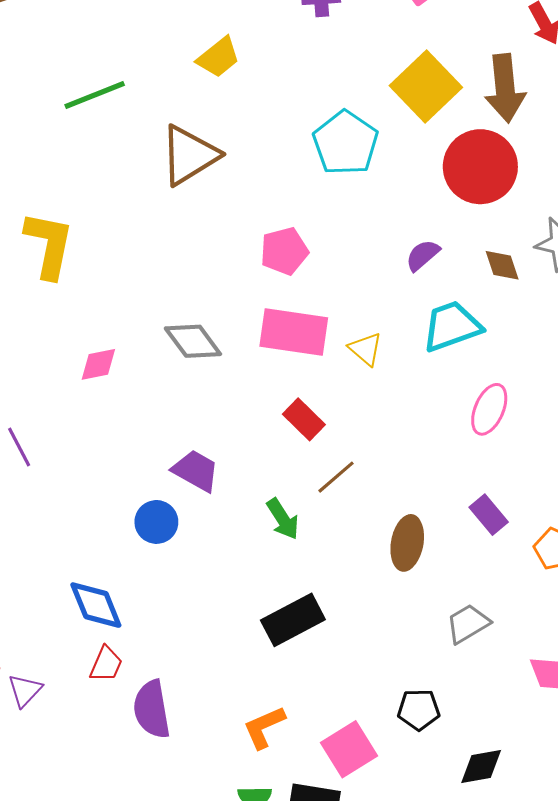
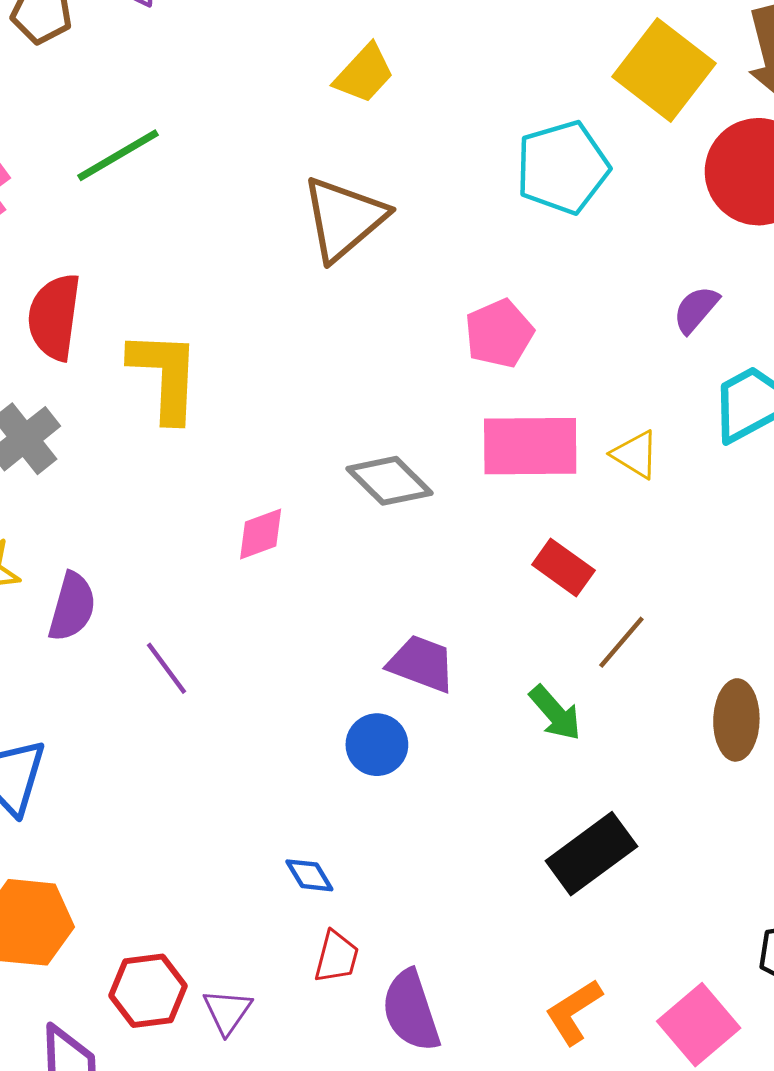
green line: (95, 95) -> (118, 155), moved
cyan pentagon: (346, 143) -> (562, 167), turned 30
blue diamond: (96, 605) -> (309, 875), size x0.6

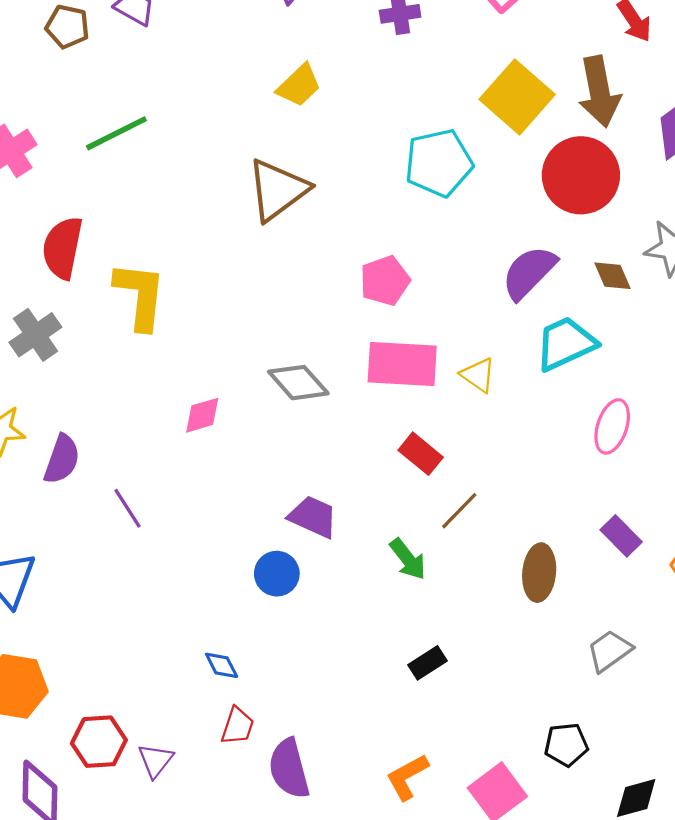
purple semicircle: (696, 309) -> (529, 272), size x1.6
black rectangle: (591, 854) -> (428, 663), size x0.6

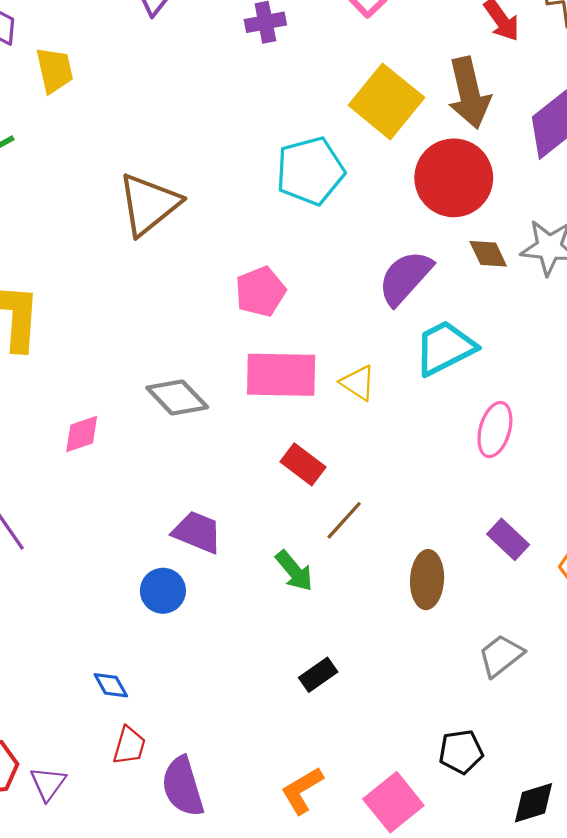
yellow trapezoid: (299, 86) -> (55, 70), moved, turned -57
brown diamond: (612, 276) -> (488, 254), moved

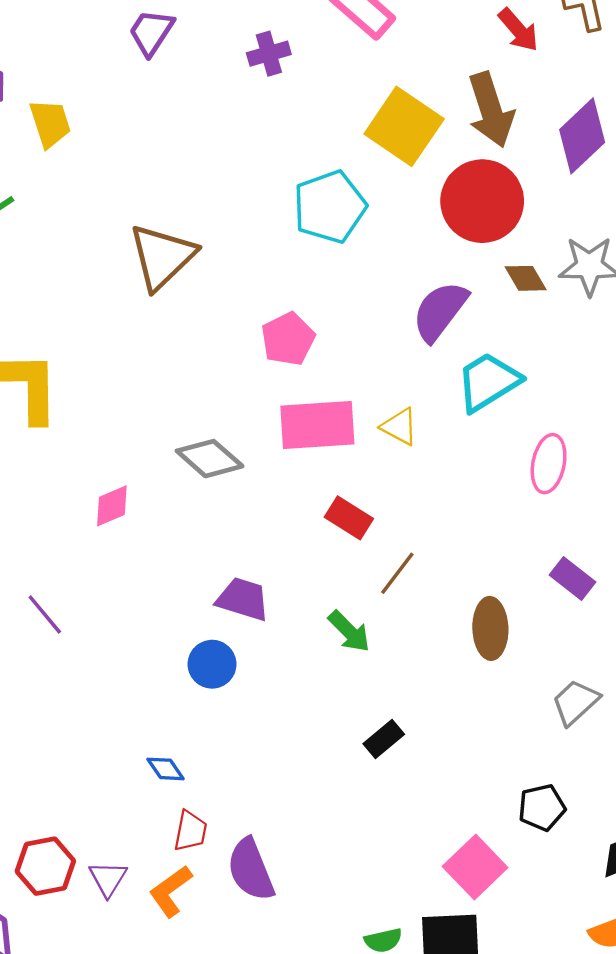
orange L-shape: (302, 790) -> (171, 891), moved

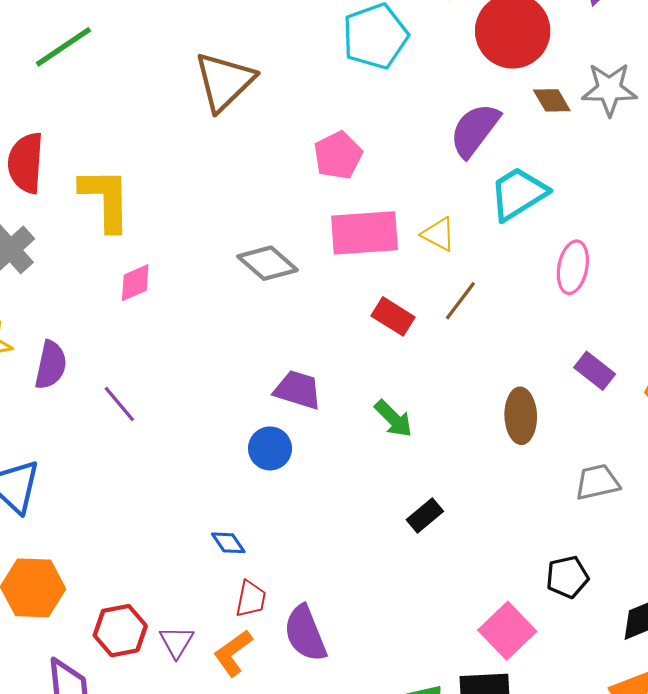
pink diamond: (112, 506) -> (135, 283), moved
brown line: (397, 573) -> (460, 301), moved
gray trapezoid: (575, 702) -> (597, 482), turned 30

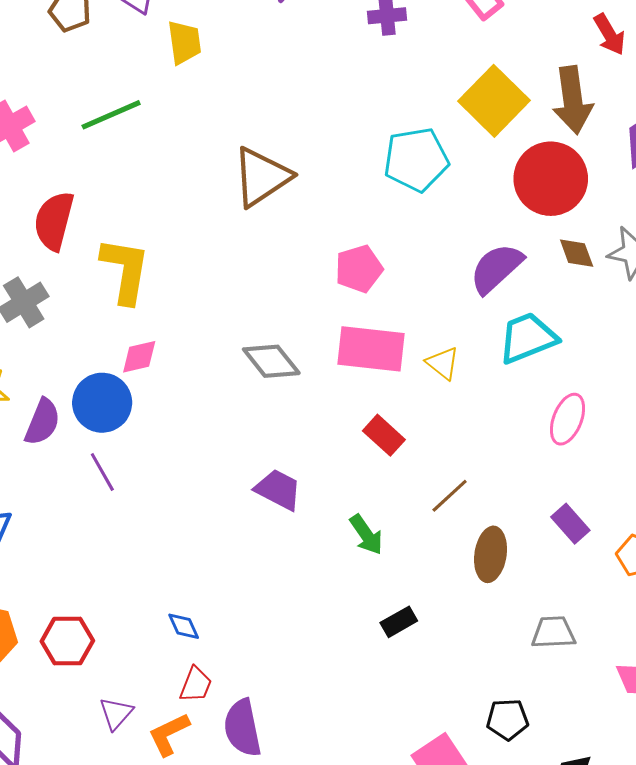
brown line: (460, 301) -> (450, 496), moved
blue circle: (270, 448) -> (102, 403), moved, size x1.4
black rectangle: (425, 516) -> (399, 622), moved
red hexagon: (120, 631) -> (67, 641), moved

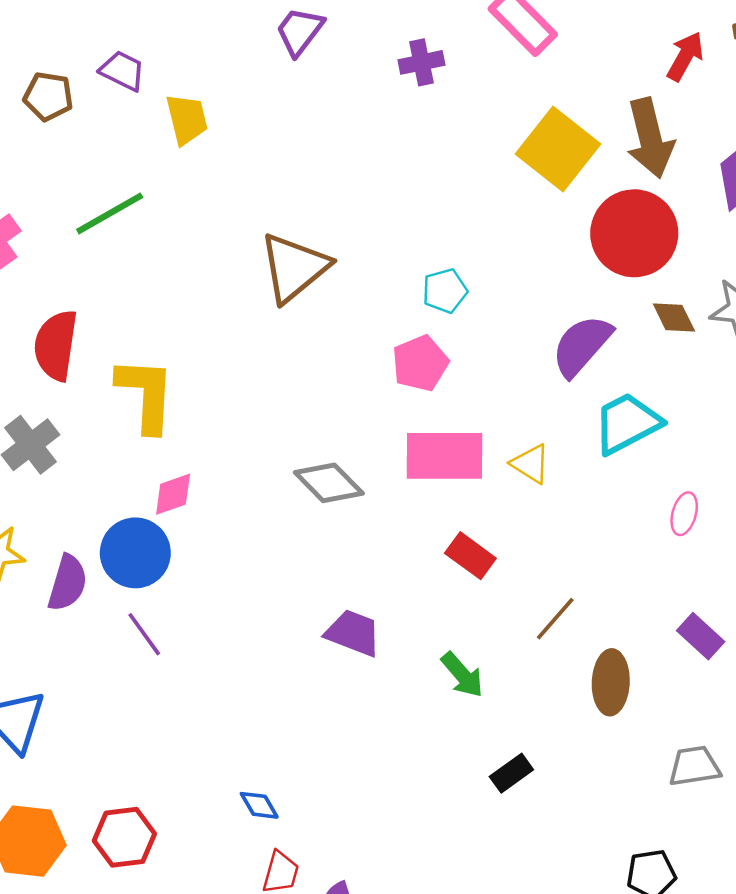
red arrow: (609, 34) -> (685, 56), turned -114
cyan pentagon: (416, 160) -> (445, 291), moved, size x0.6
pink ellipse: (568, 419) -> (684, 514), size x0.7

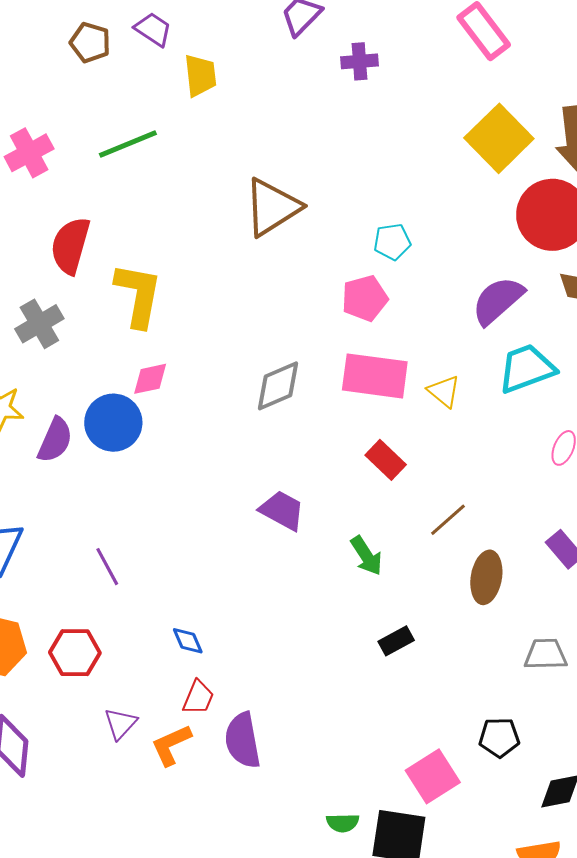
purple cross: (421, 62) -> (360, 61), moved
gray diamond: (329, 483) -> (278, 386), turned -76
purple line: (144, 634) -> (107, 567), moved

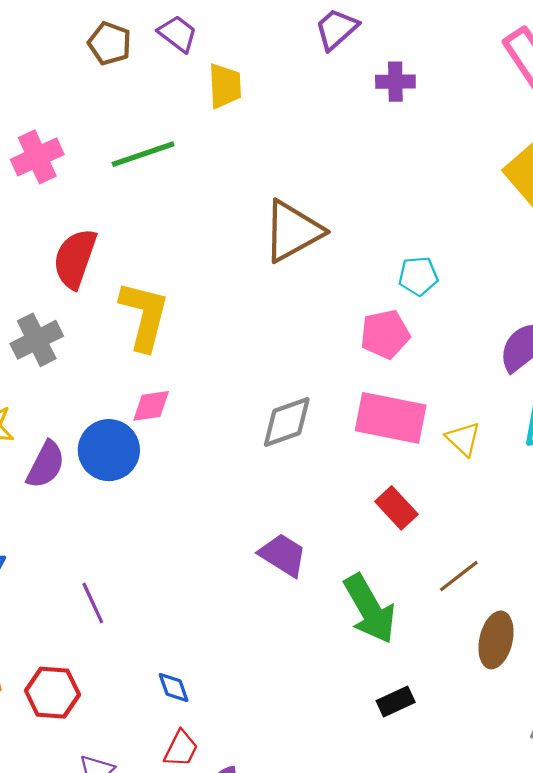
green arrow: (366, 556) -> (370, 609), size x1.6

